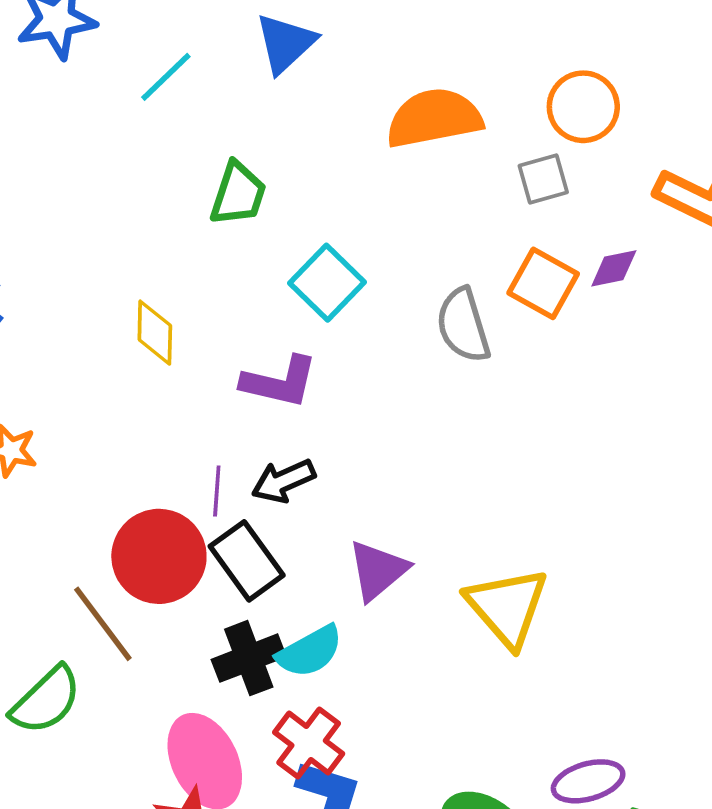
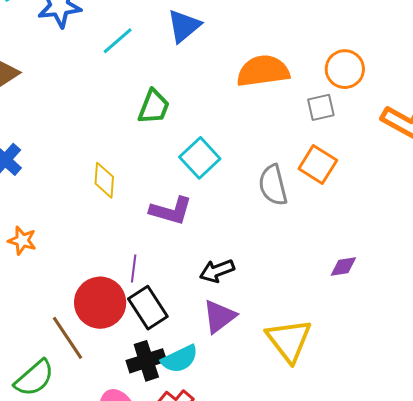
purple diamond: (614, 268) -> (343, 266), moved
black arrow: (283, 481) -> (217, 271), moved

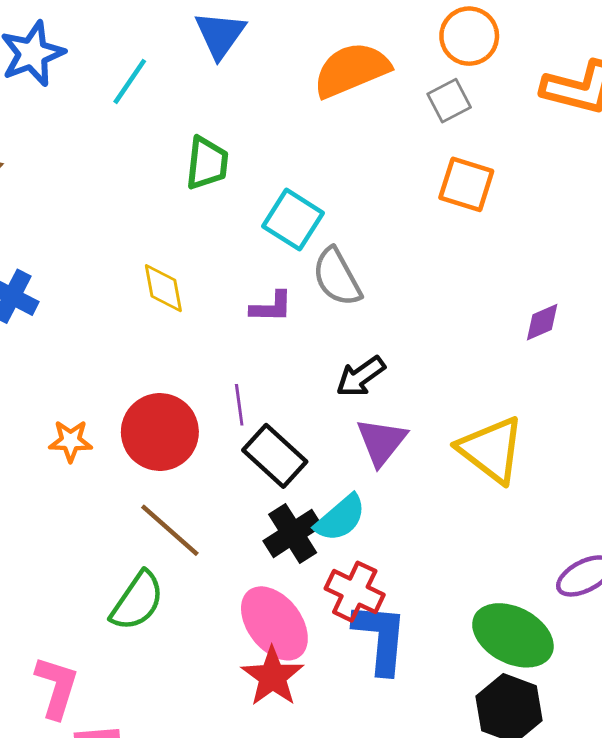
gray semicircle: (273, 185) -> (337, 277), moved
purple L-shape: (171, 211) -> (271, 307), size x0.7
orange star: (22, 241) -> (71, 441), moved
red circle: (100, 303) -> (160, 432), moved

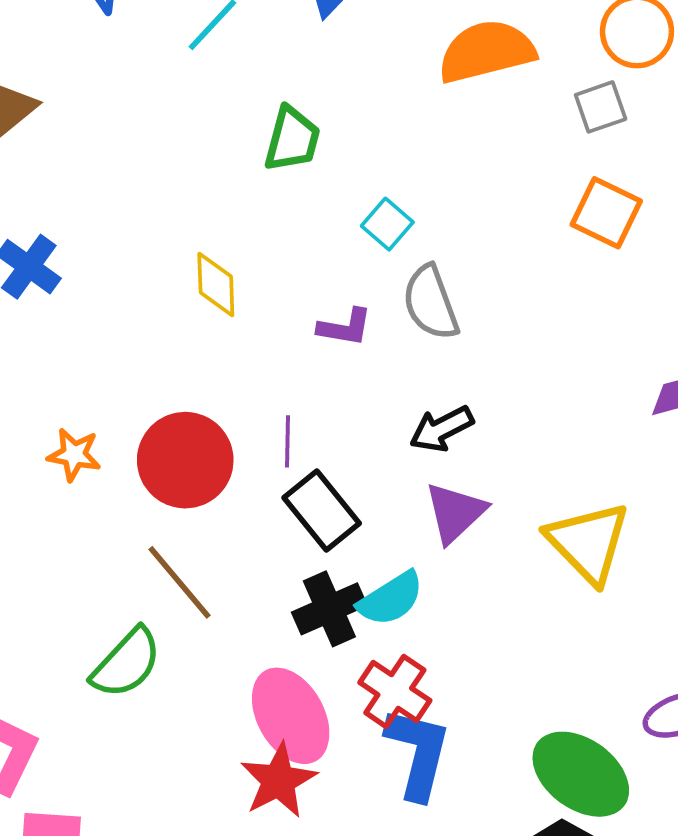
cyan square: (293, 220) -> (387, 224), size x0.7

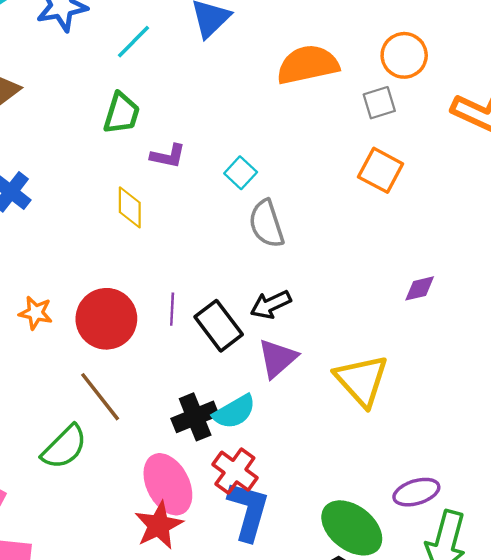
green trapezoid: (292, 139) -> (122, 113), moved
purple L-shape: (345, 327) -> (168, 156), moved
black rectangle: (322, 510) -> (219, 326), moved

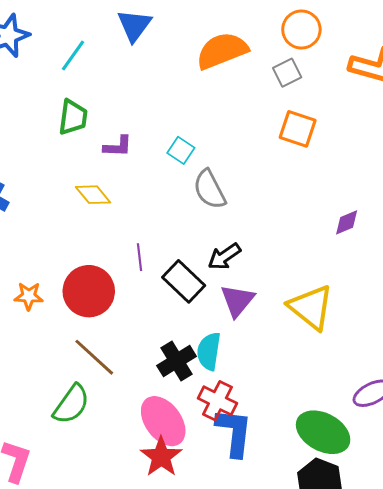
yellow diamond: (130, 207) -> (93, 195), turned -30
purple line: (172, 309) -> (139, 257), moved
cyan semicircle: (234, 412) -> (209, 351), turned 138

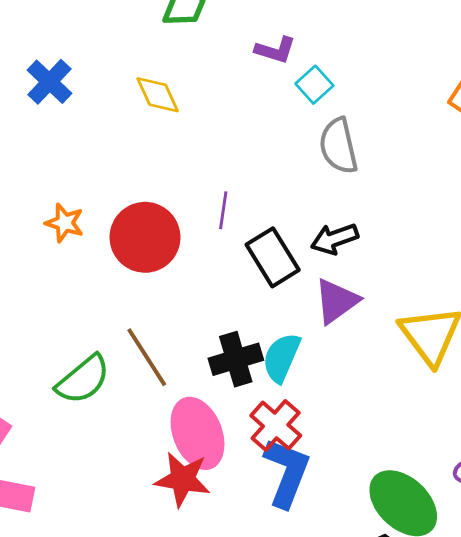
purple L-shape: (118, 146) -> (275, 50), moved
yellow diamond: (93, 195) -> (158, 95), moved
brown line: (94, 357) -> (147, 357), moved
red star: (161, 457) -> (183, 479), turned 30

